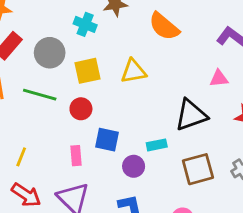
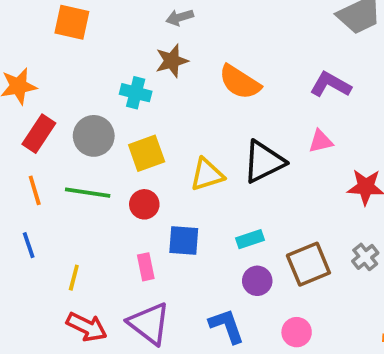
yellow triangle: (133, 71) -> (207, 175), moved
black triangle: (191, 115) -> (264, 162), moved
purple circle: (134, 166) -> (257, 281), moved

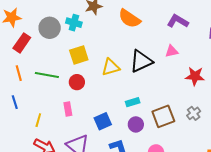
gray circle: (94, 136) -> (50, 28), moved
blue square: (184, 241) -> (103, 121), moved, turned -30
pink rectangle: (146, 267) -> (68, 109), moved

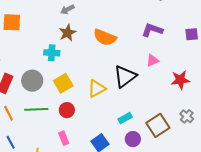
gray circle: (50, 28) -> (32, 81), moved

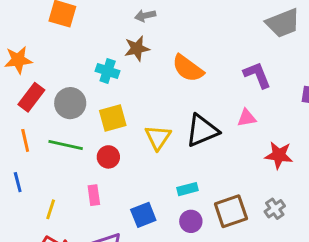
purple L-shape: (152, 30) -> (257, 75), turned 35
yellow triangle: (97, 89) -> (158, 137), turned -42

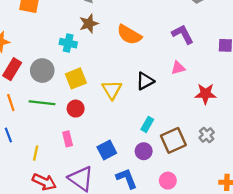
black triangle: (202, 130) -> (145, 81), size x0.7
cyan rectangle: (187, 189) -> (147, 124), moved, turned -40

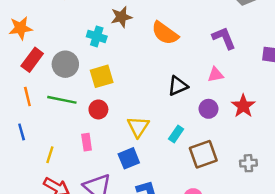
yellow triangle: (112, 90) -> (138, 127), moved
red star: (205, 94) -> (243, 106), turned 30
gray cross: (207, 135) -> (248, 163), moved, turned 32
purple circle: (144, 151) -> (208, 109), moved

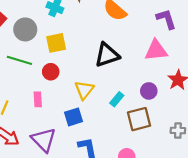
pink triangle: (216, 75) -> (156, 50), size x1.6
black triangle: (178, 86) -> (107, 55), moved, size x1.4
purple circle: (208, 109) -> (149, 91), moved

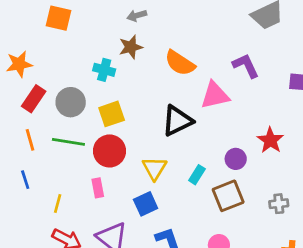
pink triangle: (156, 50) -> (215, 95), moved
red circle: (51, 72) -> (109, 151), size x1.5

